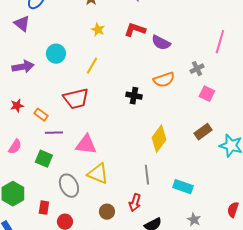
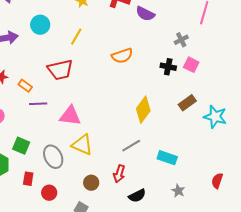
orange semicircle: (164, 80) -> (122, 56), moved
black cross: (134, 96) -> (168, 67), moved
green square: (44, 159) -> (21, 146), moved
gray line: (147, 175) -> (131, 146), turned 66

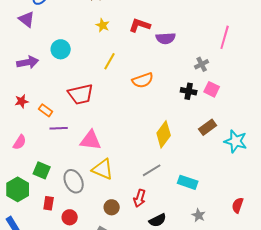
purple semicircle: (145, 14) -> (166, 38), turned -30
yellow line: (76, 37) -> (110, 61), moved

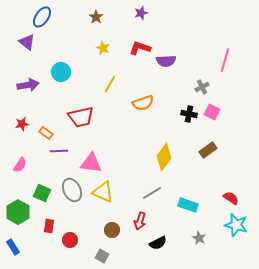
cyan star: (236, 141) -> (236, 225), moved
gray ellipse: (74, 181) -> (72, 190), moved
red semicircle: (238, 205) -> (231, 198), moved, turned 105

